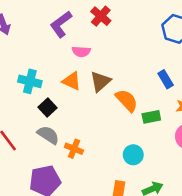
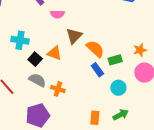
blue rectangle: (166, 79) -> (97, 70), moved
orange triangle: (72, 81) -> (54, 53), moved
cyan circle: (133, 155) -> (118, 88), moved

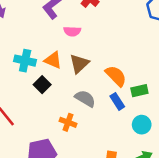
brown triangle: (74, 36) -> (79, 64), moved
orange triangle: (54, 53) -> (53, 60), moved
gray semicircle: (37, 80) -> (85, 99), moved

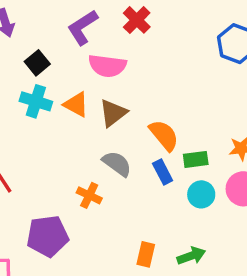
pink semicircle: (72, 31) -> (107, 66), size x1.5
black square: (42, 85) -> (37, 63), moved
cyan circle: (142, 125) -> (201, 194), moved

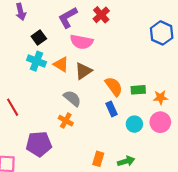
green rectangle: (196, 159) -> (138, 90), moved
gray semicircle: (117, 164) -> (72, 98), moved

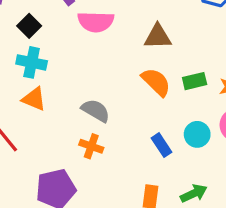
orange triangle: (61, 64) -> (34, 99), moved
brown triangle: (83, 71) -> (158, 37), moved, turned 42
blue rectangle: (112, 109) -> (161, 145), moved

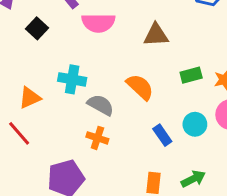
cyan cross: (32, 62) -> (72, 79), moved
orange semicircle: (156, 82) -> (140, 87), moved
orange triangle: (34, 99) -> (30, 98), moved, turned -45

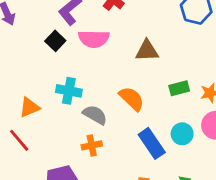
black square: (37, 28) -> (55, 41), moved
blue rectangle: (162, 135) -> (152, 143), size x1.5
orange cross: (97, 138) -> (92, 145), turned -30

